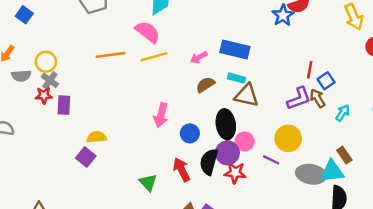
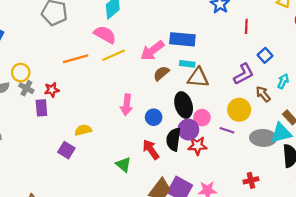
pink arrow: (199, 57) -> (152, 50), size x1.6
red line: (310, 70) -> (246, 26), moved
red star: (44, 95) -> (52, 90), moved
brown arrow: (318, 98) -> (263, 94), moved
yellow semicircle: (97, 137) -> (83, 130), moved

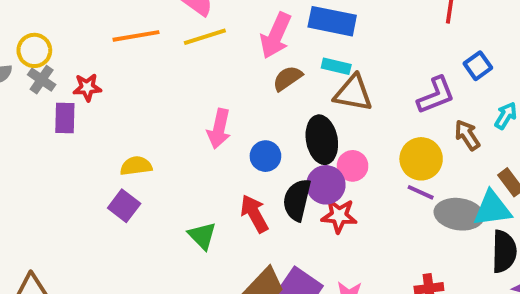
pink arrow: (152, 50) -> (276, 36), turned -35
purple line: (227, 130) -> (421, 192), moved
purple square: (66, 150) -> (124, 206), moved

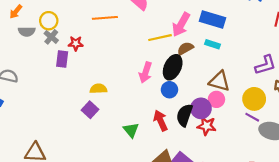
yellow line: (205, 37) -> (160, 38), moved
brown triangle: (353, 93) -> (219, 81), moved
black ellipse: (322, 140) -> (173, 67), moved, turned 30

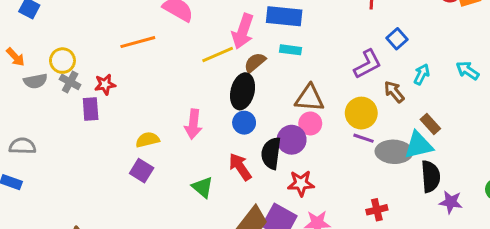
orange arrow: (16, 12) -> (15, 57), turned -72
pink arrow: (145, 72) -> (193, 124), moved
red star: (207, 126) -> (301, 183), moved

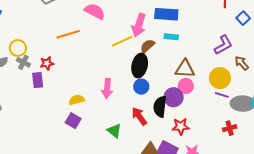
blue square: (397, 39) -> (243, 18), moved
red cross: (377, 210) -> (230, 128), moved

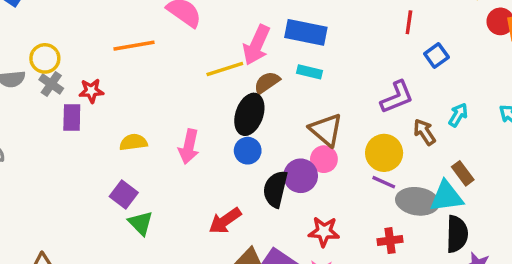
brown triangle: (185, 69) -> (326, 130), turned 30
yellow semicircle: (77, 100) -> (133, 142), moved
red arrow: (139, 116) -> (225, 221), moved, turned -96
red star: (181, 126) -> (324, 232), moved
green triangle: (114, 131) -> (141, 223), moved

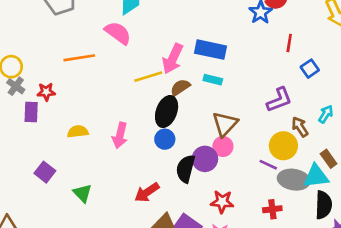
brown triangle: (326, 130) -> (225, 124), turned 32
yellow circle: (384, 153) -> (283, 146), moved
purple square: (124, 194) -> (45, 172), moved

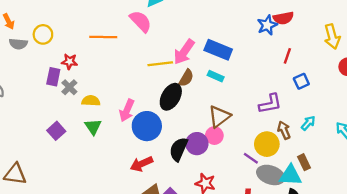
gray cross: (16, 86) -> (69, 87), moved
brown semicircle: (180, 87) -> (186, 78), turned 144
blue circle: (165, 139) -> (147, 126), moved, size x1.6
green triangle: (82, 193) -> (93, 127), moved

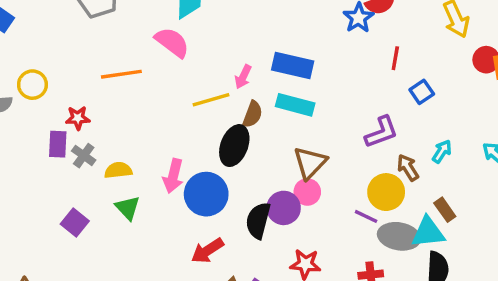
pink arrow: (184, 52) -> (243, 77), size x0.6
cyan rectangle: (216, 76) -> (295, 105), size x1.5

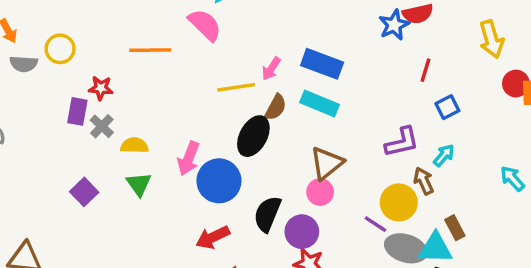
cyan arrow: (442, 151) -> (444, 155), moved
purple circle: (284, 208) -> (302, 232), moved

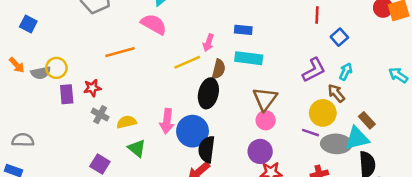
gray semicircle: (24, 64) -> (41, 73), moved
blue rectangle: (322, 64) -> (243, 30), size x0.6
purple rectangle: (77, 111) -> (67, 94), moved
black semicircle: (267, 214) -> (207, 149), moved

